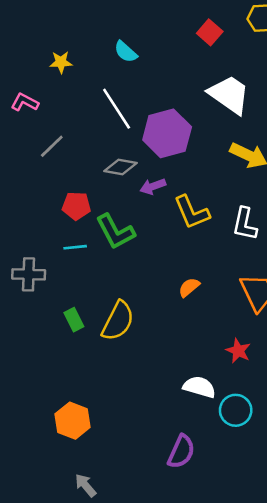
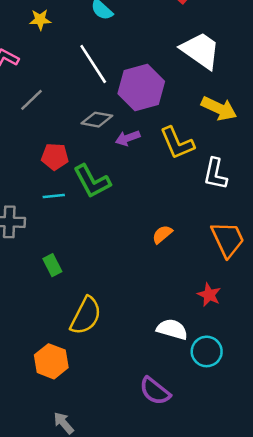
yellow L-shape: (192, 212) -> (177, 143), moved
yellow semicircle: (118, 321) -> (86, 316), moved
purple semicircle: (181, 452) -> (155, 391), turned 104

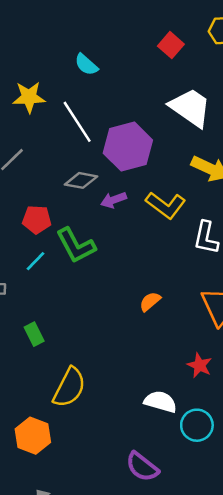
yellow star: (40, 20) -> (29, 97), moved, size x1.4
yellow L-shape: (177, 143) -> (166, 205), turned -30
cyan line: (54, 196) -> (35, 261), turned -40

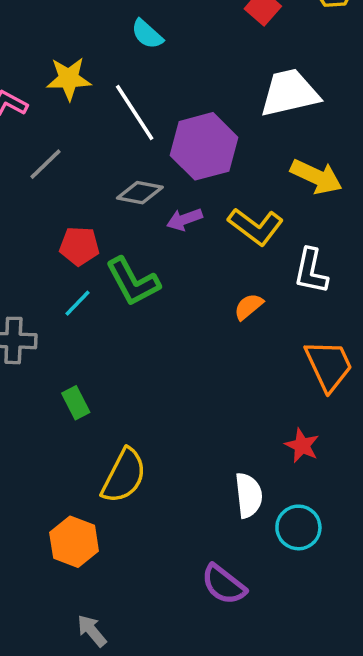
white trapezoid: (190, 108) -> (290, 93), turned -48
orange semicircle: (150, 301) -> (249, 307), moved
white semicircle: (160, 402) -> (249, 495), turned 68

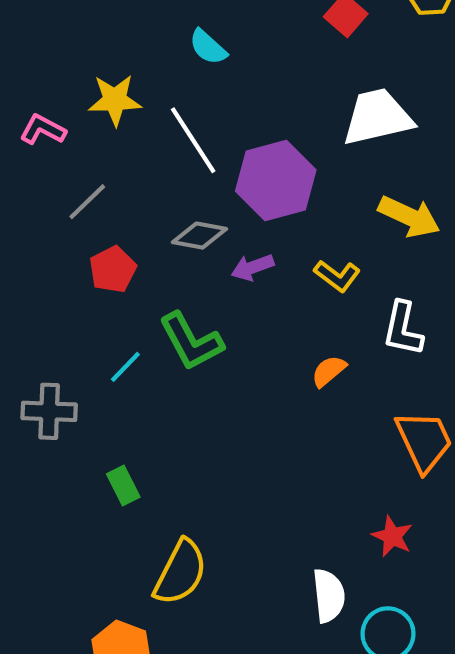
yellow L-shape: (256, 226) -> (337, 276), size x0.7
red pentagon: (79, 246) -> (113, 269), moved, turned -30

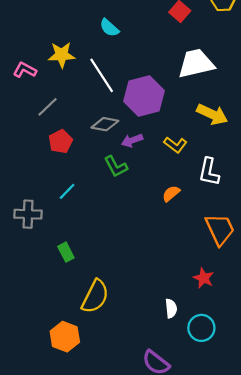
green L-shape: (191, 341) -> (116, 166), moved, size x0.7
white semicircle: (329, 596) -> (171, 308), size x0.7

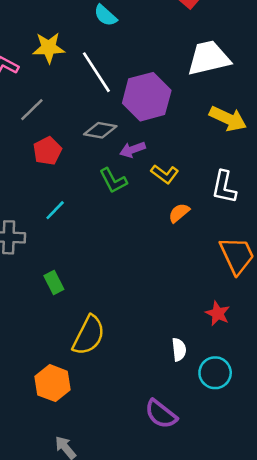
yellow L-shape: (175, 145) -> (165, 174), moved

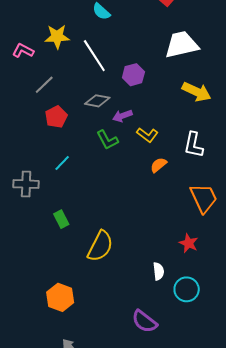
purple hexagon: (147, 97) -> (133, 75), size x0.6
yellow semicircle: (89, 335) -> (100, 246), moved

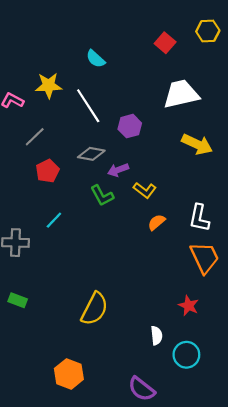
white L-shape: (194, 145) -> (199, 218), moved
green rectangle: (61, 219) -> (18, 300), moved, turned -42
orange hexagon: (60, 297) -> (69, 374), moved

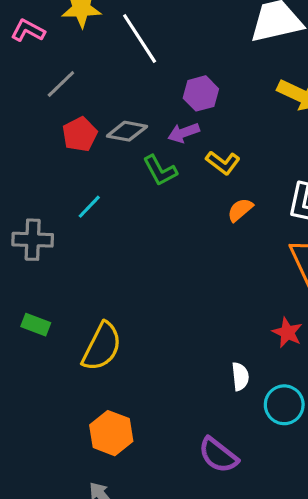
purple hexagon: (130, 126) -> (201, 93), moved
gray diamond: (91, 154) -> (127, 131), moved
yellow semicircle: (95, 309) -> (102, 347), moved

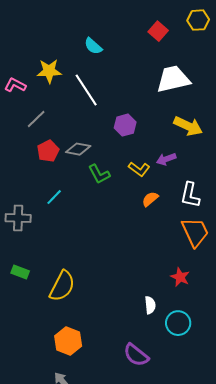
purple arrow: (184, 133) -> (166, 159), moved

